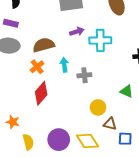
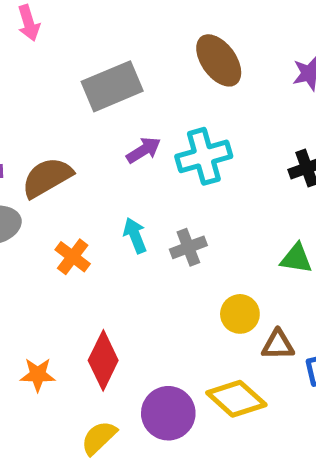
brown semicircle: (44, 45) -> (47, 177), moved
red diamond: (41, 93) -> (103, 360), moved
orange star: (13, 122) -> (38, 375), moved
yellow semicircle: (28, 142) -> (99, 438), turned -105

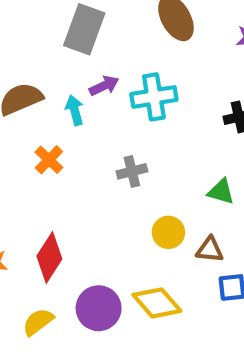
gray rectangle: (112, 86) -> (84, 29), turned -54
cyan arrow: (135, 235) -> (75, 110), moved
orange cross: (73, 257) -> (49, 160), moved
brown triangle: (278, 345) -> (210, 250), moved

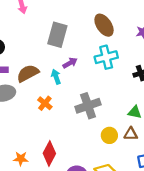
cyan cross: (154, 97) -> (106, 57), moved
gray cross: (132, 171) -> (88, 106), size x1.6
brown triangle: (210, 250) -> (131, 134), moved

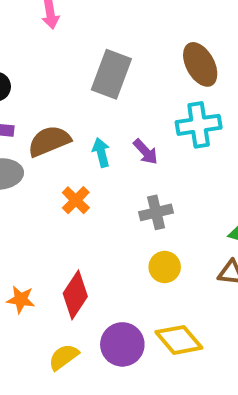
purple arrow: (70, 63) -> (146, 152), moved, turned 72
gray cross: (88, 106) -> (156, 212), size x0.7
yellow circle: (109, 135) -> (165, 267), moved

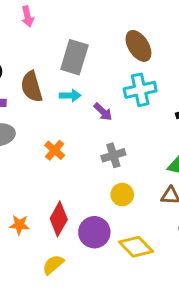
brown semicircle: (49, 141) -> (32, 87), moved, turned -80
cyan arrow: (101, 153) -> (70, 95), moved, turned 108
purple circle: (122, 344) -> (94, 232), moved

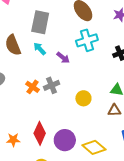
cyan arrow: (70, 95) -> (40, 49), turned -128
gray cross: (113, 155) -> (52, 85), moved
yellow circle: (122, 195) -> (83, 98), moved

